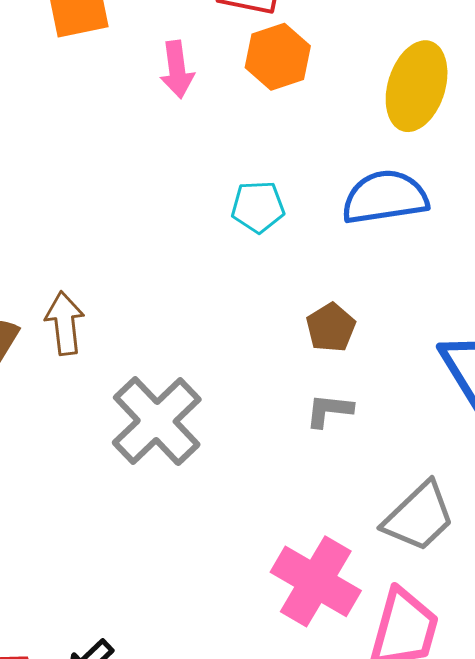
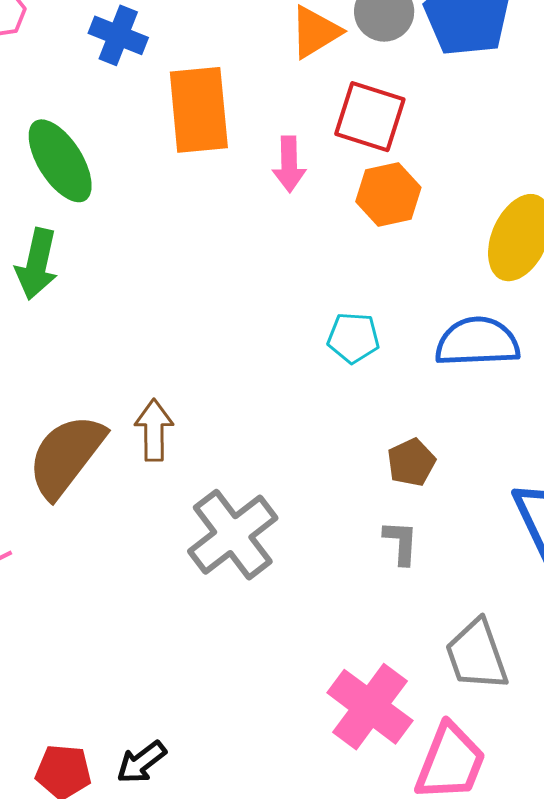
pink arrow: (177, 69) -> (289, 164), moved
gray L-shape: (329, 410) -> (401, 542), turned 81
gray trapezoid: (419, 517) -> (477, 655), turned 108

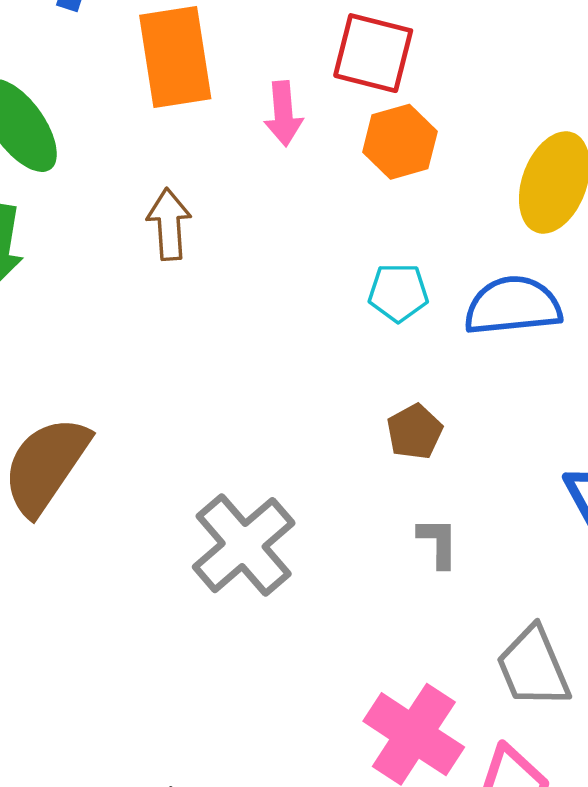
cyan pentagon: (353, 338) -> (398, 293), moved
brown arrow: (154, 430) -> (169, 224), moved
brown pentagon: (411, 462) -> (415, 432), moved

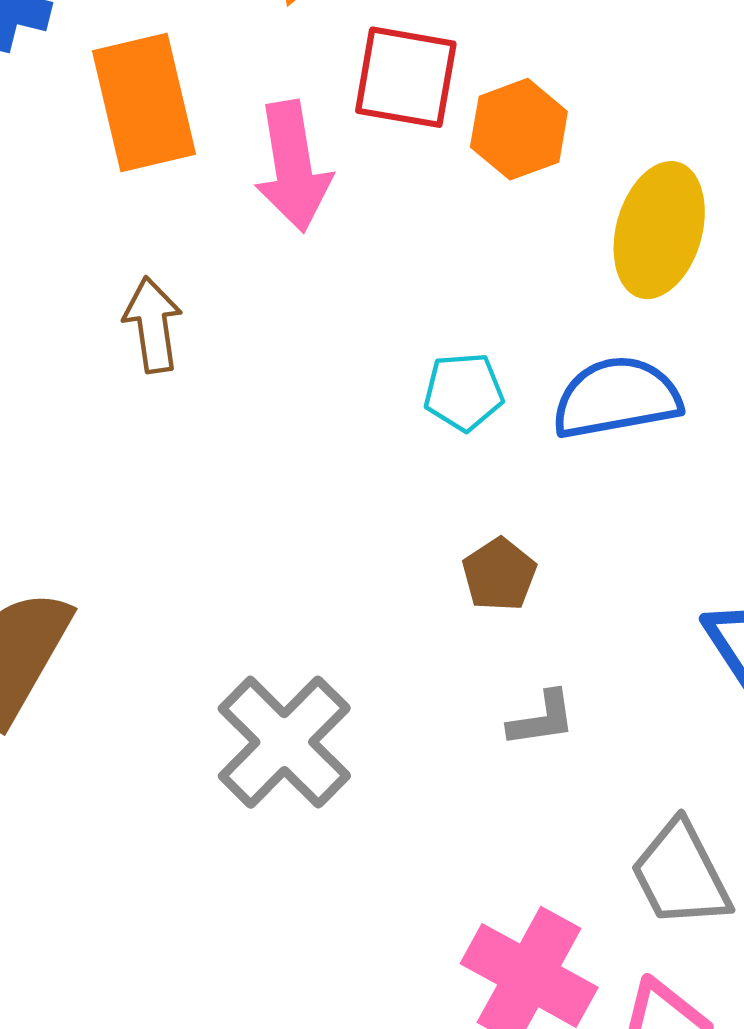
pink arrow: (283, 114) -> (293, 166), size x1.5
orange hexagon: (400, 142) -> (519, 129), moved
gray L-shape: (438, 543) -> (542, 719), turned 86

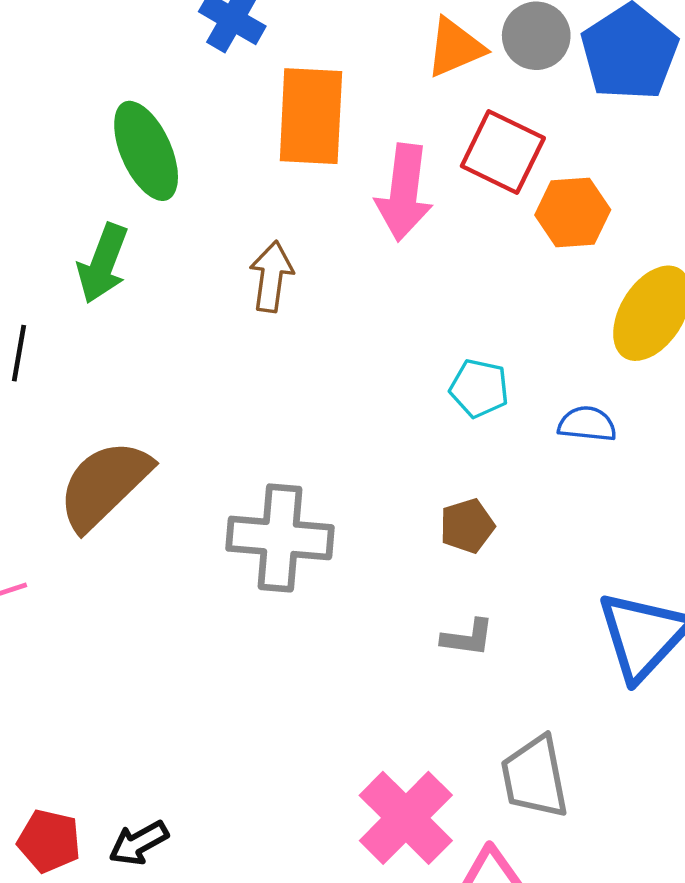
blue semicircle: (617, 398) -> (587, 424), size x0.6
gray cross: (284, 742) -> (280, 538), moved, turned 34

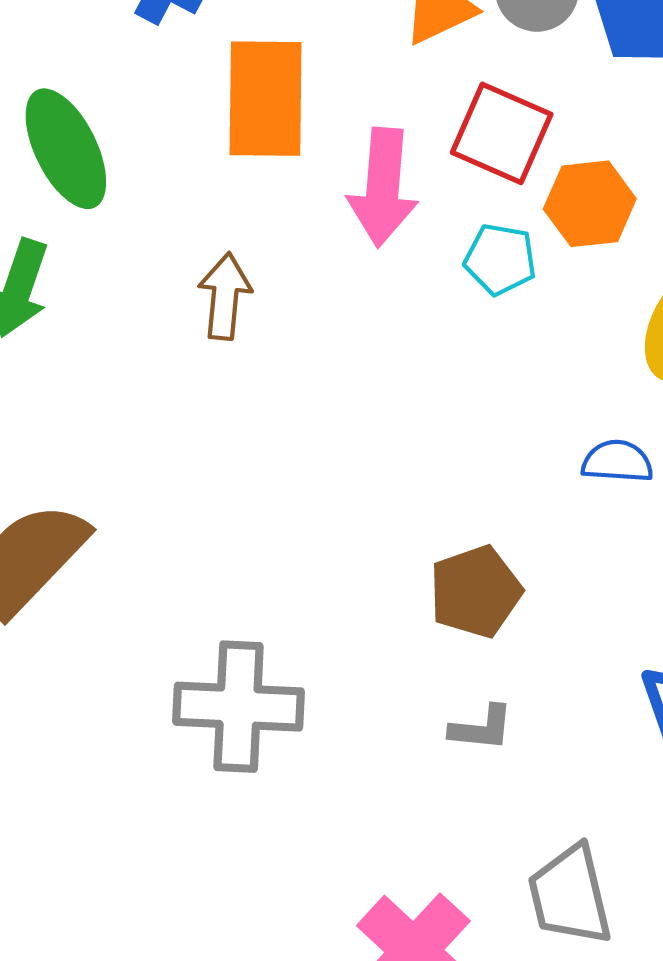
cyan pentagon: (479, 388) -> (500, 259), moved
brown pentagon: (467, 526) -> (475, 592), size x1.4
gray cross: (280, 538) -> (239, 707), moved

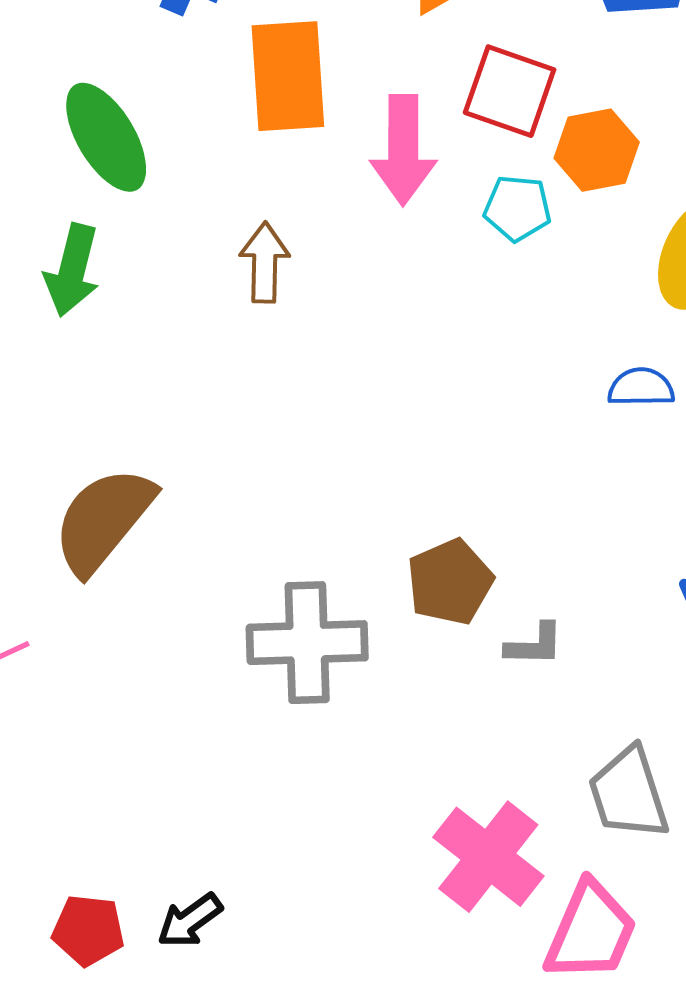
brown pentagon: (475, 592) -> (450, 582), moved

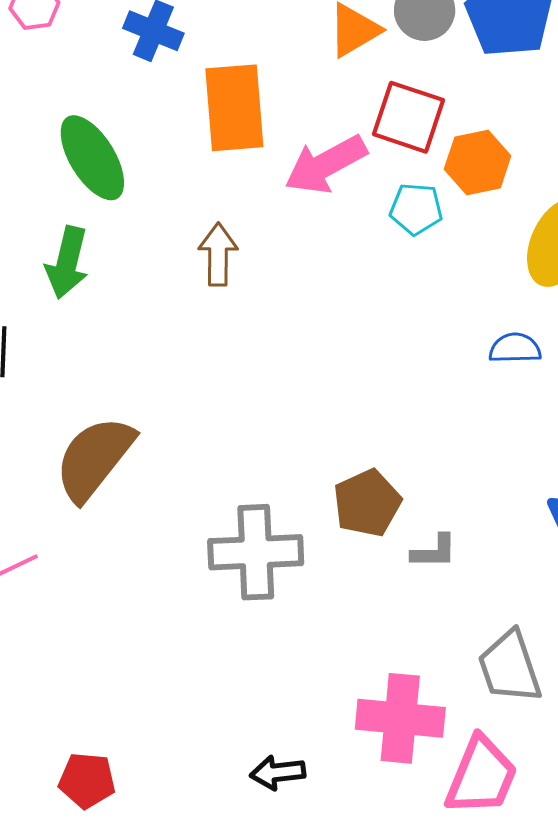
pink arrow: (403, 150) -> (326, 164), turned 62
pink cross: (488, 857) -> (400, 718), turned -32
black arrow: (190, 921) -> (278, 772), moved, turned 30

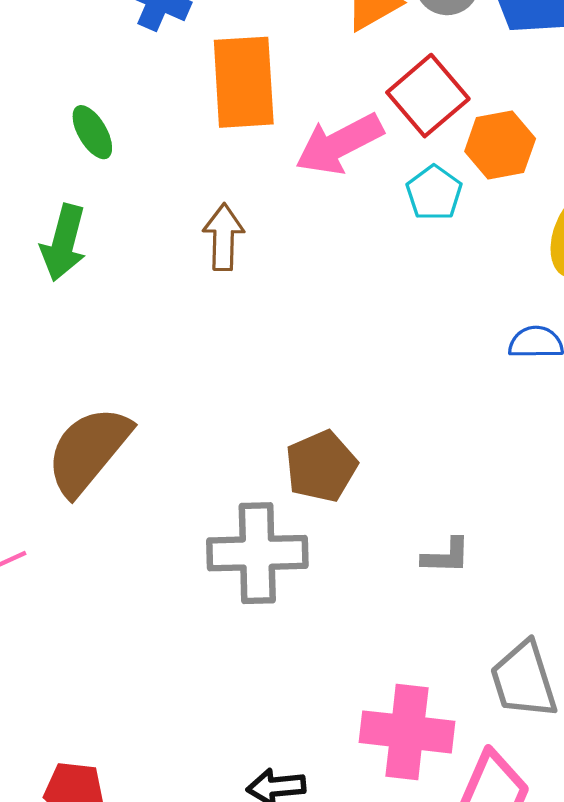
red square: (409, 117) -> (428, 96), turned 30
green ellipse: (92, 158) -> (92, 132), size x0.6
cyan pentagon: (416, 209) -> (434, 193), turned 30
brown pentagon: (367, 503) -> (321, 466), moved

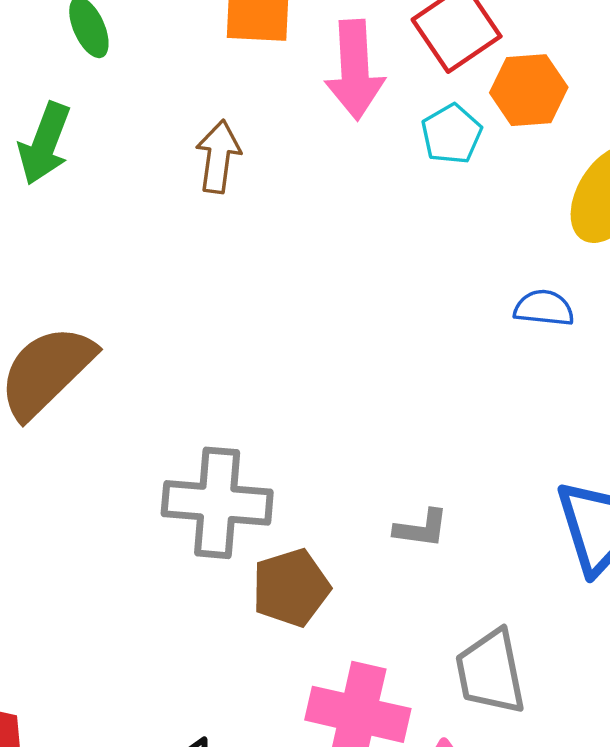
pink arrow: (339, 144) -> (355, 70), turned -72
brown pentagon: (321, 466) -> (291, 588), moved

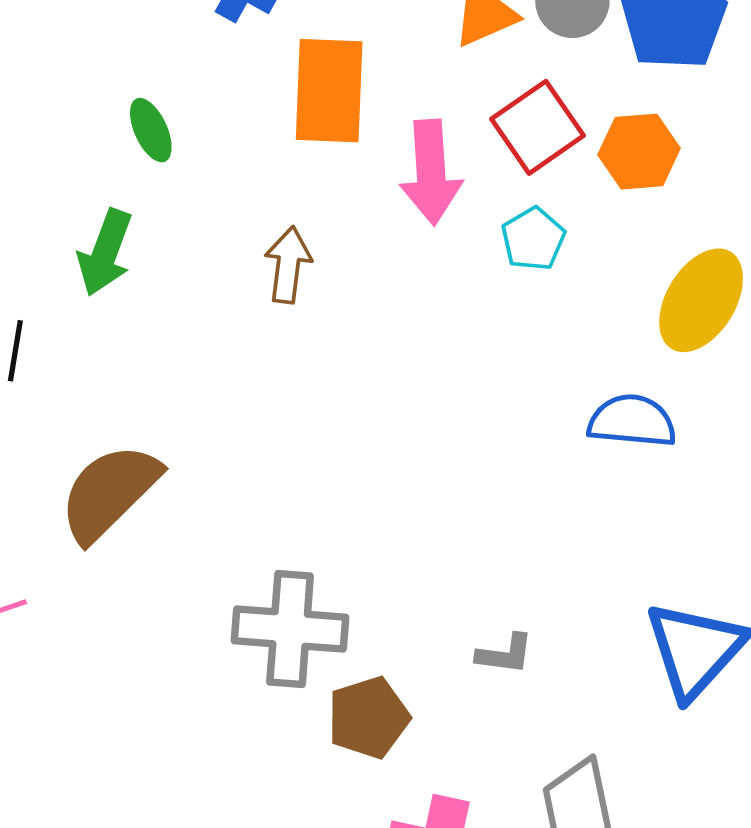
orange hexagon: (529, 90) -> (639, 152), moved
blue semicircle: (544, 308) -> (632, 421), size x1.4

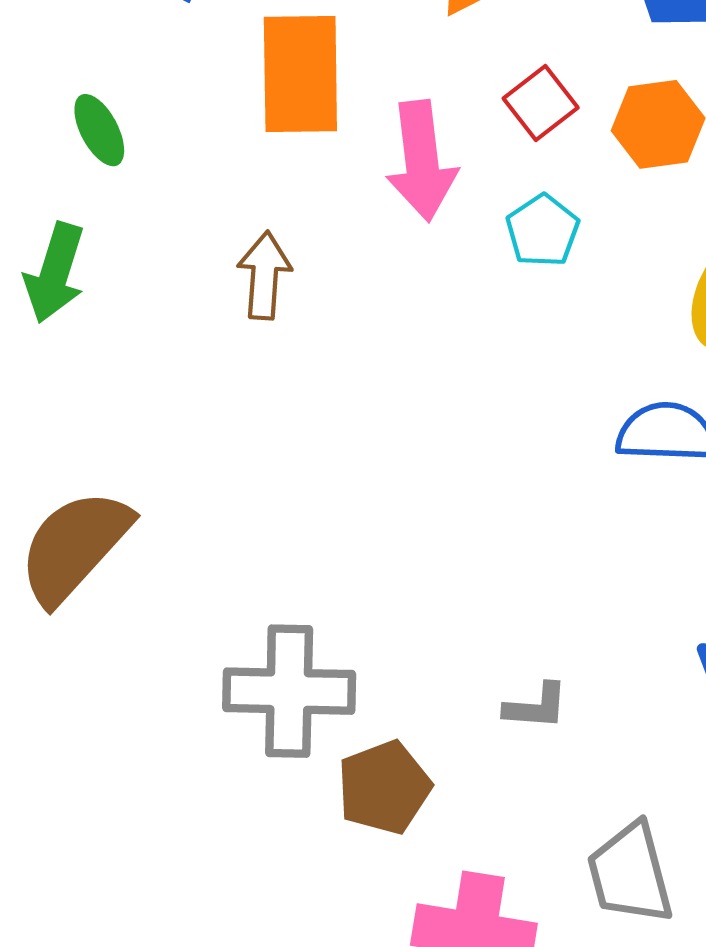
red square: (538, 127) -> (541, 103), size x0.7

